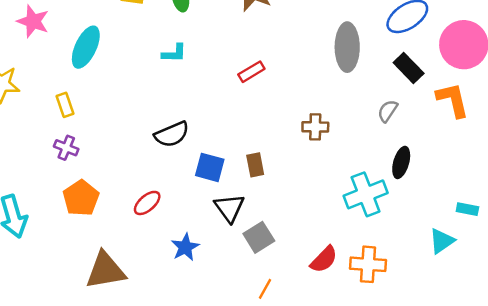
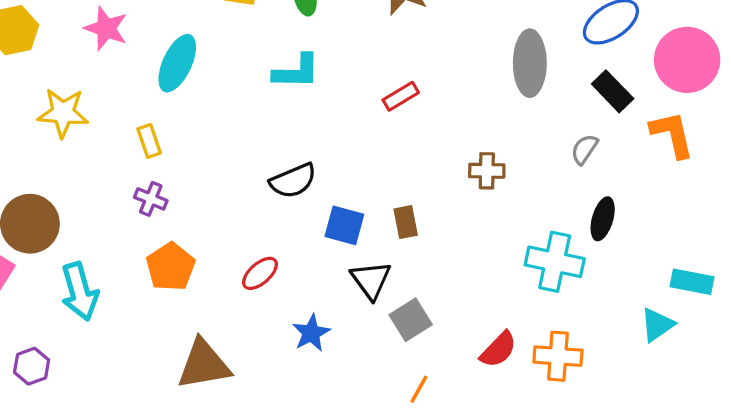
cyan L-shape: (174, 53) -> (296, 71), size x1.4
cyan cross: (366, 194) -> (555, 262), turned 33
cyan rectangle: (467, 209) -> (692, 282), size x1.4

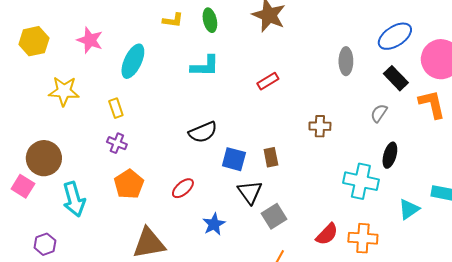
gray ellipse: (530, 63) -> (346, 61), size x0.7
cyan triangle: (657, 325) -> (409, 209), moved

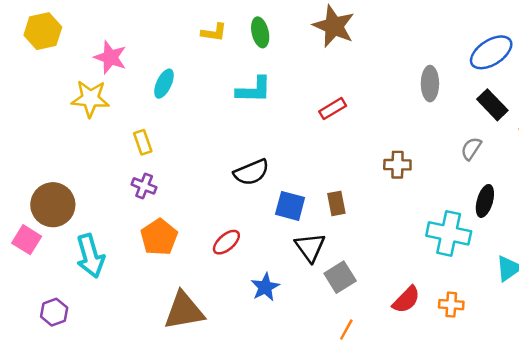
yellow hexagon: (34, 41) -> (43, 31), moved
cyan ellipse: (133, 61) -> (164, 84), size x0.7
yellow star: (64, 91) -> (90, 99), moved
orange cross: (363, 238) -> (451, 305), size x0.7

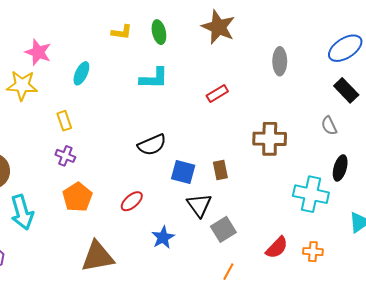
gray ellipse: (430, 84) -> (280, 61), moved
gray semicircle: (471, 149) -> (329, 126), turned -60
brown cross: (397, 165) -> (270, 139), size x1.5

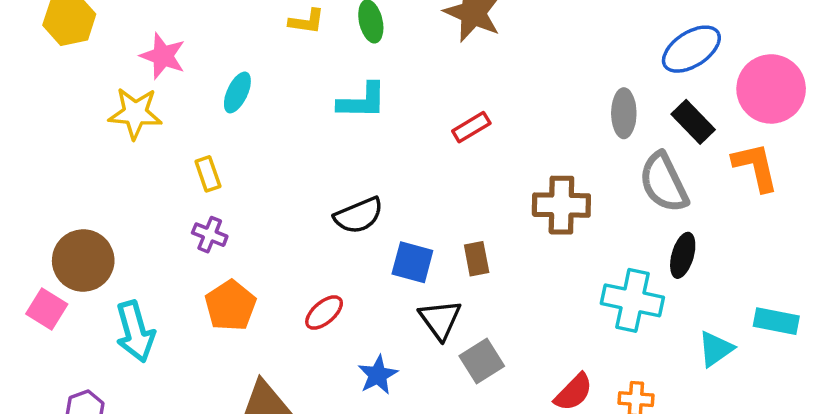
gray ellipse: (280, 61) -> (624, 113), moved
gray semicircle: (329, 126) -> (664, 183), size x1.8

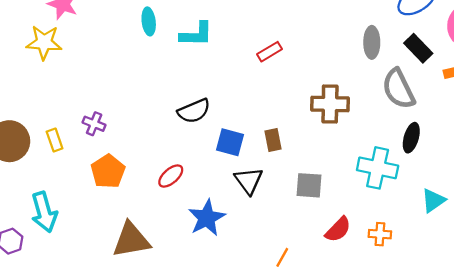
cyan ellipse: (237, 92) -> (149, 21), moved, turned -32
yellow rectangle: (208, 174) -> (55, 140), moved
cyan arrow: (135, 332) -> (44, 212), moved
gray square: (482, 361) -> (309, 185), moved, turned 36
blue star: (378, 375) -> (207, 218), size x1.4

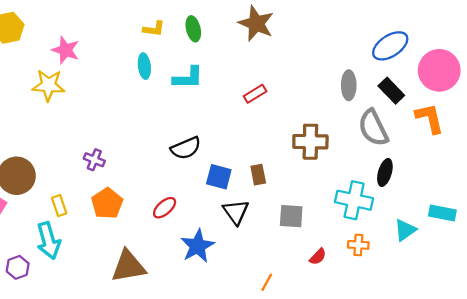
yellow rectangle: (55, 140) -> (59, 206), moved
red semicircle: (338, 229) -> (318, 257), size x0.7
orange cross: (380, 234) -> (358, 245), moved

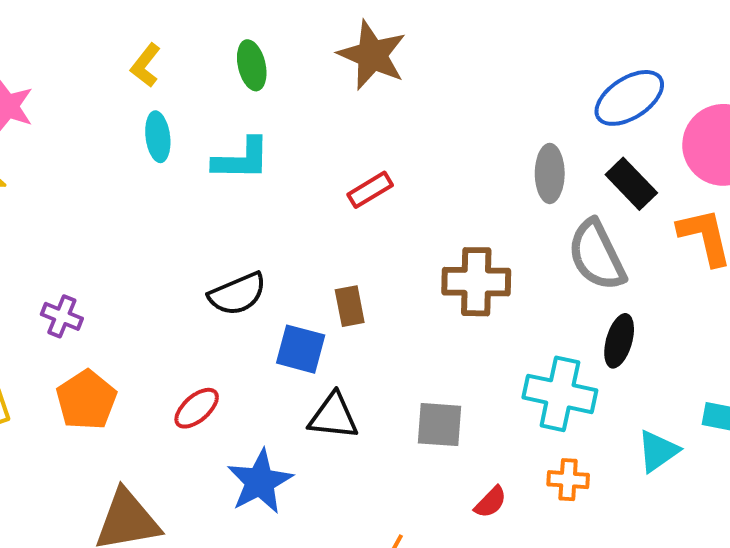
yellow L-shape: (154, 29) -> (146, 65), moved, turned 120
brown rectangle: (258, 175) -> (350, 306), moved
black triangle: (236, 212) -> (333, 416), turned -48

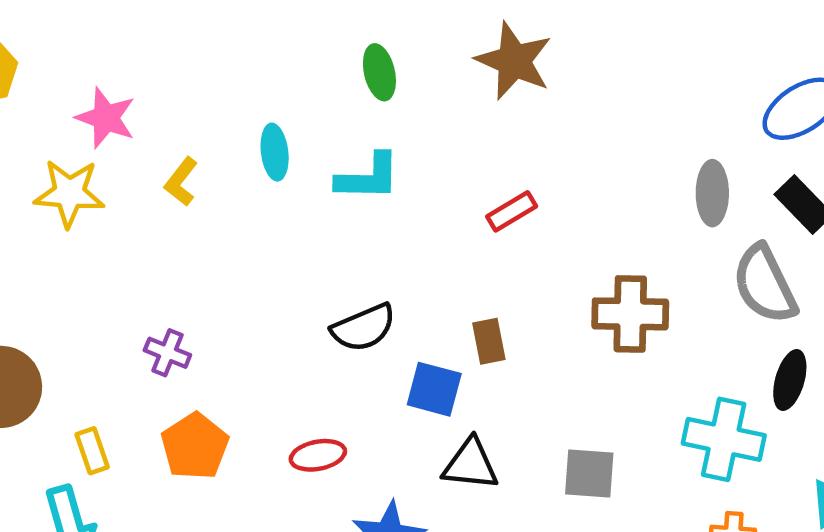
yellow L-shape: (146, 65) -> (181, 182), moved
red ellipse: (197, 408) -> (318, 455), turned 30

